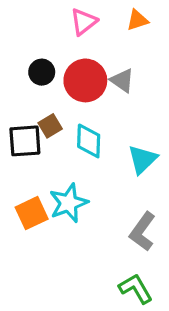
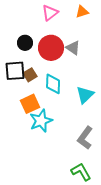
black square: (25, 141) -> (15, 71), moved
orange square: (32, 213) -> (30, 104), moved

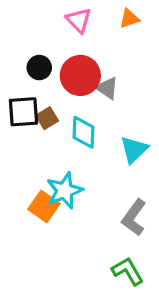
pink triangle: (50, 13) -> (79, 20), turned -36
gray triangle: (73, 48) -> (107, 88), moved
orange square: (30, 104) -> (44, 206), moved, turned -30

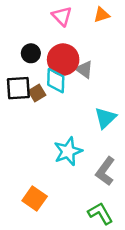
cyan diamond: (83, 132) -> (56, 81), moved
cyan star: (65, 191) -> (68, 151), moved
orange square: (44, 206) -> (35, 199), moved

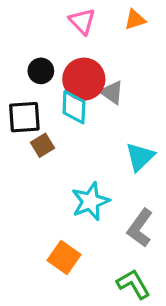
brown square: (37, 93) -> (43, 145), moved
orange square: (35, 199) -> (64, 258), moved

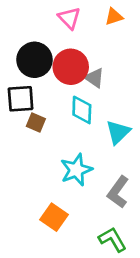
black circle: (41, 71) -> (34, 60), size x1.6
cyan diamond: (74, 107) -> (82, 110), moved
brown square: (43, 145) -> (36, 122), turned -36

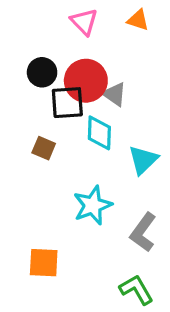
orange triangle: (114, 17) -> (138, 20), turned 36
black circle: (34, 60) -> (42, 72), size x0.7
black square: (21, 99) -> (67, 103), moved
orange square: (54, 217) -> (44, 263), moved, turned -32

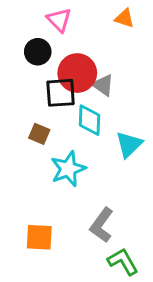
pink triangle: (84, 22) -> (59, 20), moved
black circle: (42, 72) -> (38, 52), moved
cyan star: (93, 205) -> (68, 169), moved
gray L-shape: (143, 232) -> (102, 225), moved

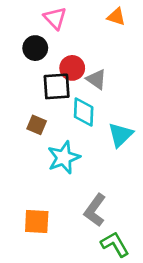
red circle: (77, 73) -> (72, 68), size x0.7

